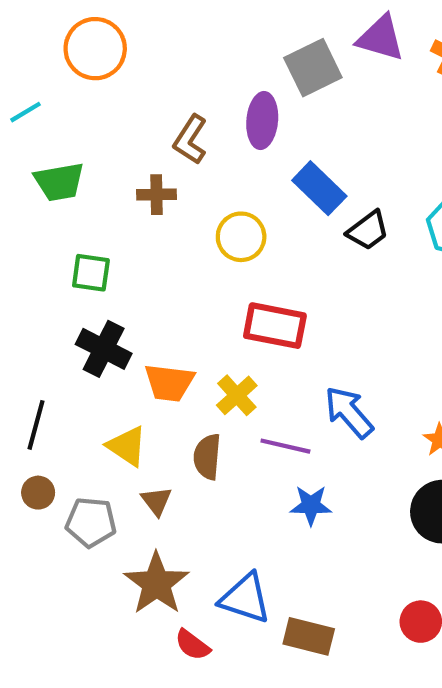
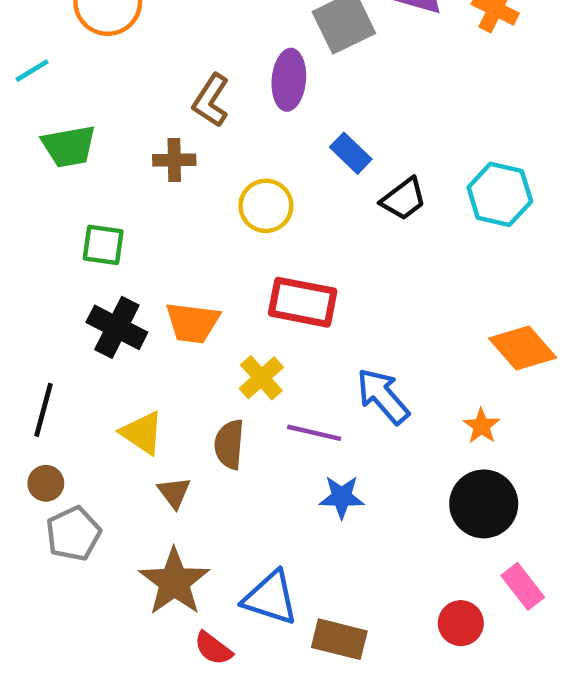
blue rectangle: (319, 188) -> (351, 153), size x0.7
orange trapezoid: (169, 383) -> (193, 323), moved
gray pentagon: (91, 522) -> (73, 534), moved, turned -30

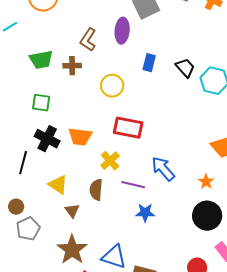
green trapezoid: (69, 146) -> (41, 60), moved
blue rectangle: (351, 153) -> (149, 63), turned 60
black trapezoid: (403, 199) -> (185, 68), moved, turned -95
black line: (44, 410) -> (23, 163), moved

